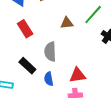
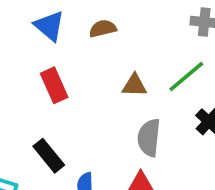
gray semicircle: (50, 52) -> (149, 138), moved

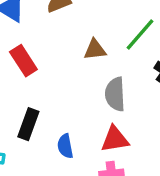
black rectangle: (49, 156) -> (28, 124), turned 68

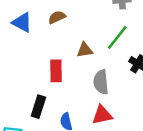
red rectangle: (23, 61) -> (56, 71), moved, turned 35

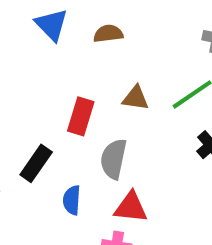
gray semicircle: (101, 82) -> (114, 159), moved

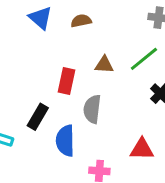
blue semicircle: (72, 200) -> (65, 141), size x1.5
red triangle: (131, 207) -> (142, 149), moved

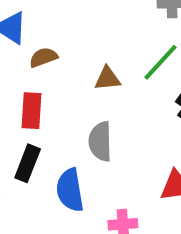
brown semicircle: (81, 21) -> (43, 57), moved
red rectangle: (67, 81) -> (31, 111), moved

